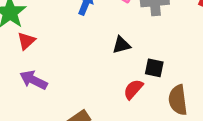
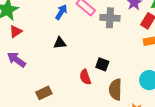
black triangle: (121, 45) -> (60, 43), moved
red semicircle: (133, 89) -> (85, 77), turned -70

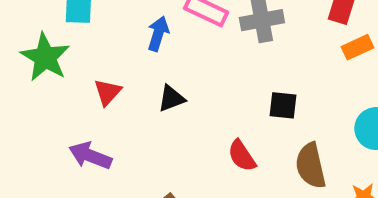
red triangle: (16, 31) -> (107, 92), moved
black square: (102, 64) -> (283, 105), moved

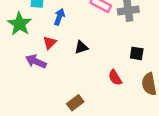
blue arrow: (158, 34) -> (59, 17), moved
purple arrow: (90, 156) -> (36, 61), moved

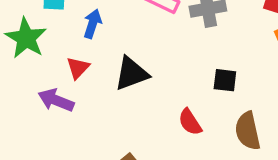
black triangle: (81, 47) -> (131, 74), size x1.5

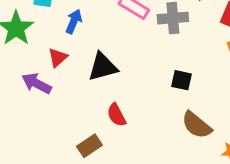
red semicircle: (190, 122) -> (116, 115), moved
brown semicircle: (248, 131) -> (197, 125), turned -44

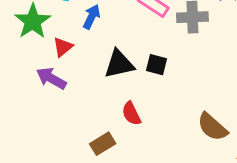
red triangle: (58, 58) -> (63, 47), moved
black square: (181, 80) -> (156, 65), moved

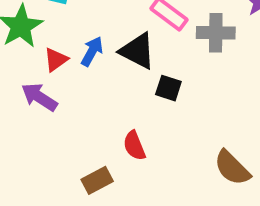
blue arrow: (92, 17) -> (92, 51), moved
black triangle: (119, 64) -> (137, 51), moved, turned 36

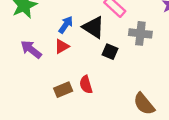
gray cross: (216, 33) -> (140, 33), moved
red triangle: (56, 60) -> (62, 46), moved
brown rectangle: (97, 180) -> (63, 90), moved

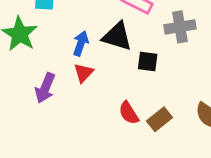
purple arrow: (31, 49) -> (45, 88), turned -90
brown rectangle: (63, 90) -> (159, 119), moved

